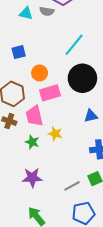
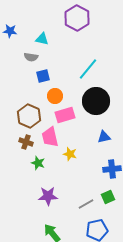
gray semicircle: (47, 11) -> (31, 57), moved
blue square: (19, 52) -> (43, 76), moved
green star: (32, 142) -> (38, 163), moved

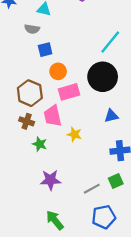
cyan line: (88, 69) -> (110, 42), moved

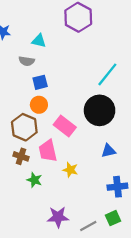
orange circle: (58, 71) -> (39, 105), moved
pink rectangle: (69, 92) -> (65, 126), turned 54
purple star: (50, 180) -> (58, 217), moved

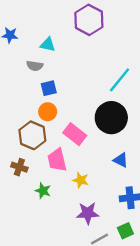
blue triangle: (108, 151) -> (121, 160), turned 40
brown cross: (21, 156) -> (19, 167), moved
purple star: (58, 217) -> (88, 213), moved

